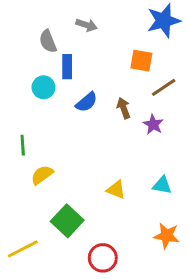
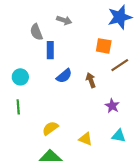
cyan circle: (43, 87) -> (20, 77), moved
purple star: (153, 124) -> (112, 106), moved
yellow semicircle: (42, 175) -> (50, 128), moved

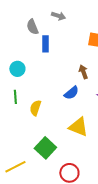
blue semicircle: (64, 76) -> (71, 93), moved
yellow semicircle: (50, 128) -> (35, 108), moved, turned -35
yellow triangle: (86, 139) -> (78, 127), size x1.5

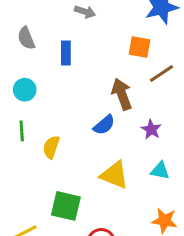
gray semicircle: (32, 27) -> (26, 38), moved
brown arrow: (83, 72) -> (122, 94), size x1.5
green square: (45, 148) -> (66, 206), turned -30

